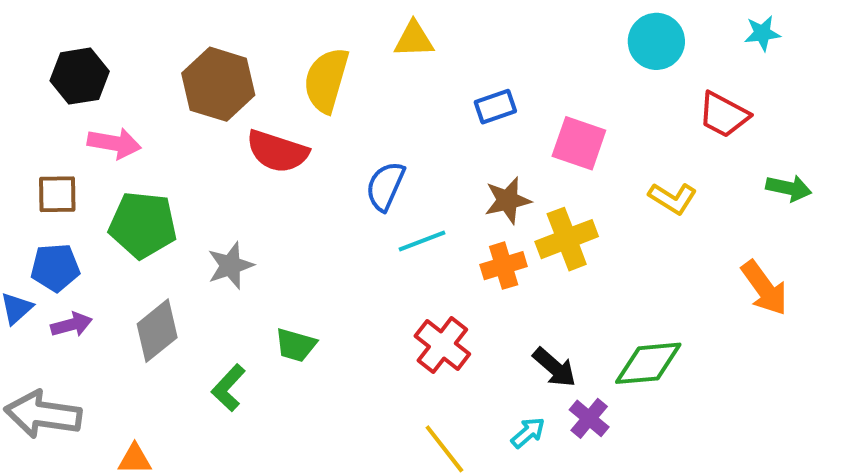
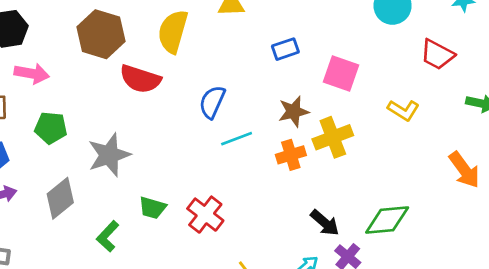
green pentagon: (143, 225) -> (51, 128), size x0.7
gray star: (230, 266) -> (109, 155), size x1.4
red cross: (442, 345) -> (205, 215), moved

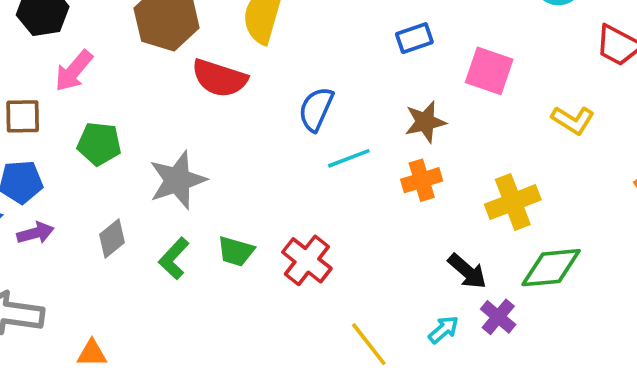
pink arrow: (32, 74) -> (74, 71), turned 120
yellow cross: (333, 137) -> (513, 202), moved
gray diamond: (60, 198) -> (112, 238), size x0.7
green L-shape: (108, 236) -> (174, 259), moved

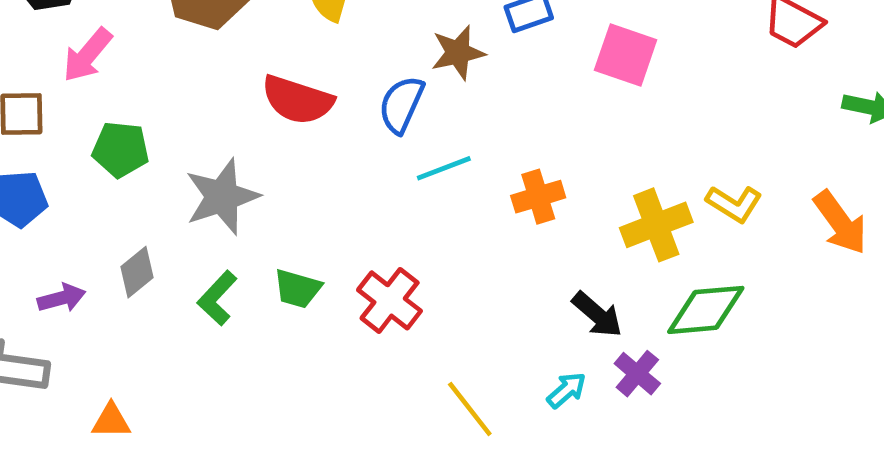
red semicircle: (219, 78) -> (298, 100), moved
yellow L-shape: (573, 120) -> (734, 204), moved
brown star: (425, 122) -> (458, 53), moved
purple arrow: (35, 233) -> (62, 298), moved

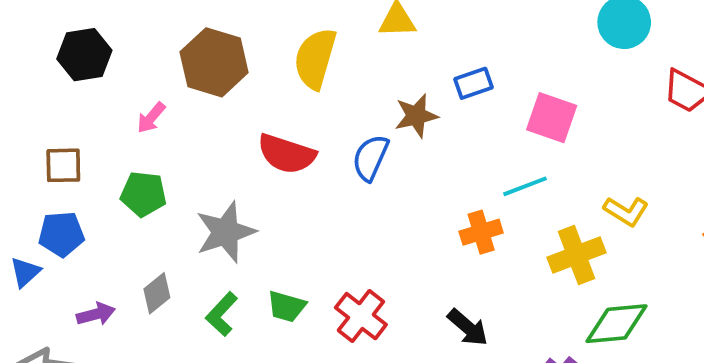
pink arrow: (87, 55) -> (151, 118), moved, size x0.7
cyan line: (444, 168) -> (525, 186), moved
yellow L-shape: (734, 204) -> (626, 211), moved
black arrow: (597, 315) -> (468, 327), moved

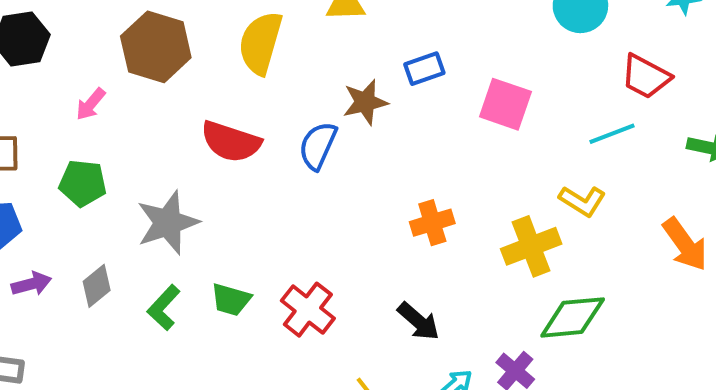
cyan line: (525, 186) -> (612, 134), moved
purple arrow: (96, 314) -> (31, 284), moved

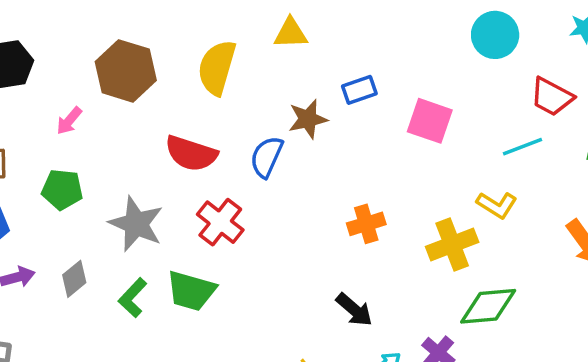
gray star: (168, 223) -> (136, 224), turned -30
green trapezoid: (231, 300) -> (191, 291), size x1.4
red cross: (308, 310) -> (220, 222), moved

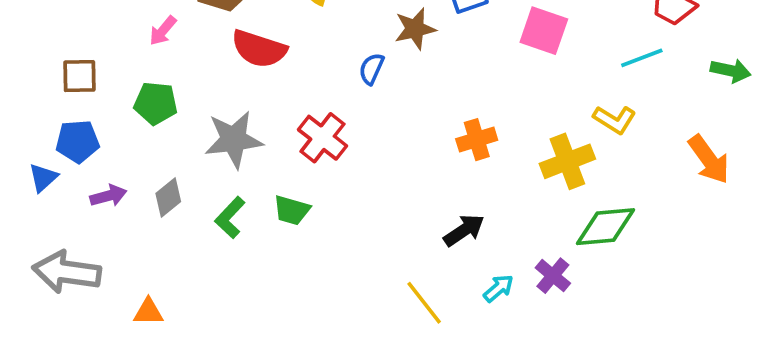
red semicircle: (191, 153) -> (259, 49), moved
blue semicircle: (267, 157) -> (371, 69), size x0.7
gray star: (136, 224) -> (234, 140), turned -30
green trapezoid: (191, 291) -> (292, 210), size x0.7
black arrow: (354, 310) -> (464, 230), turned -75

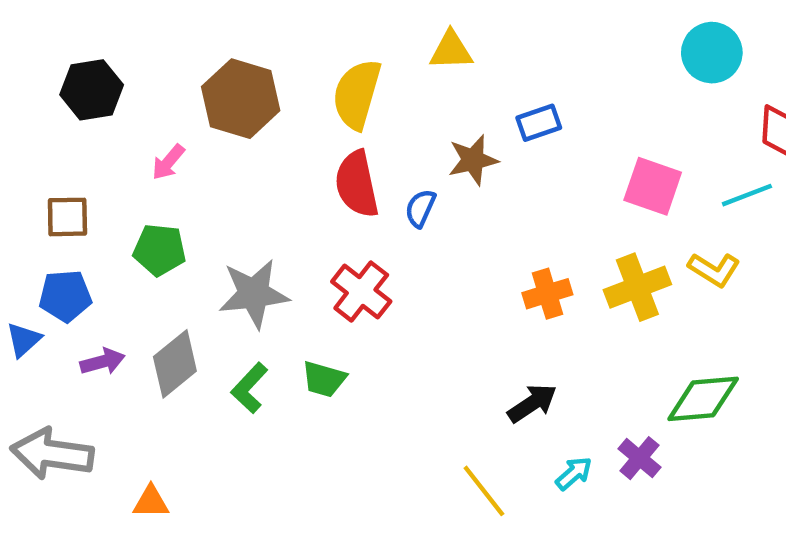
pink square: (544, 31) -> (653, 186), moved
red semicircle: (259, 49) -> (357, 184), moved, turned 60
yellow cross: (567, 161) -> (637, 287), moved
gray diamond: (168, 198) -> (175, 364), size x1.4

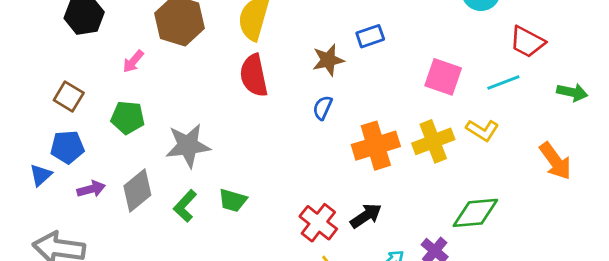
blue semicircle: (420, 208) -> (323, 108), moved
brown square: (67, 217) -> (69, 97), turned 32
red cross: (361, 291) -> (318, 223), moved
orange cross: (547, 294) -> (376, 146), size x1.5

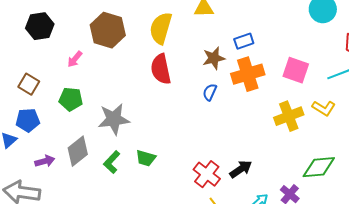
orange cross: (376, 146) -> (248, 74), moved
purple arrow: (91, 189) -> (45, 161), moved

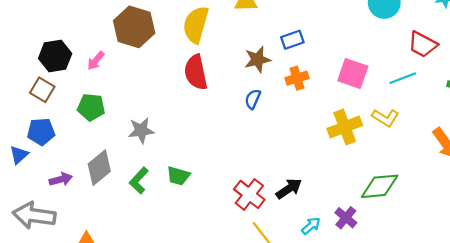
black hexagon: (40, 26) -> (55, 56), moved
orange cross: (248, 74) -> (297, 78), size x0.6
gray star: (114, 119) -> (141, 130), size x0.7

